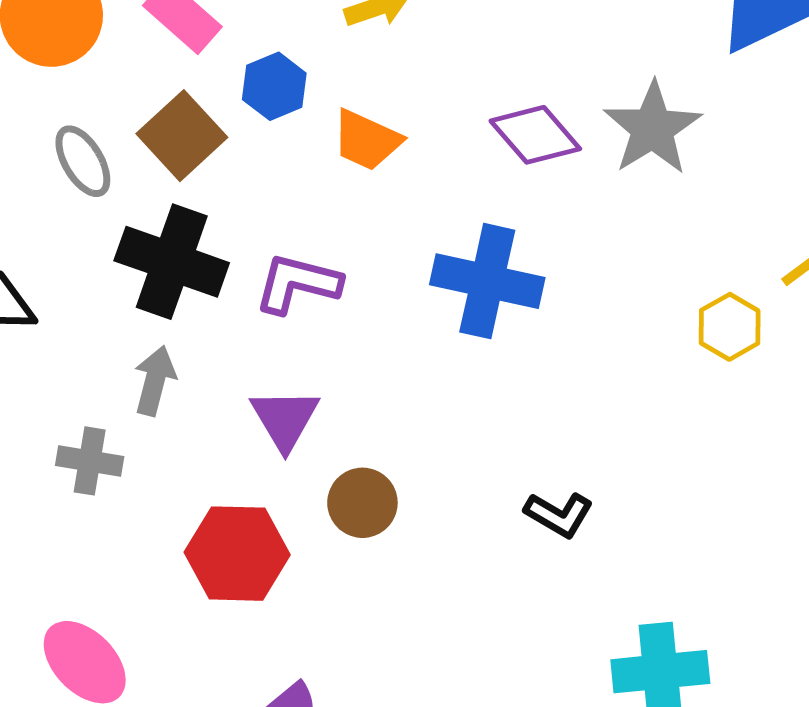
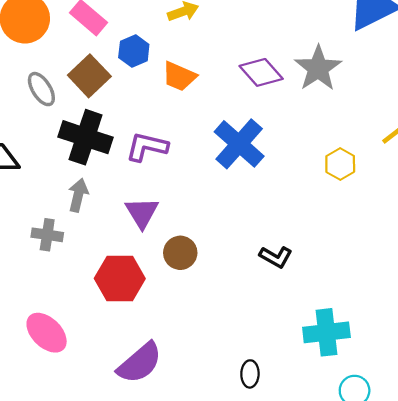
blue cross: (487, 281) -> (239, 144), turned 30
yellow hexagon: (730, 327) -> (340, 164), moved

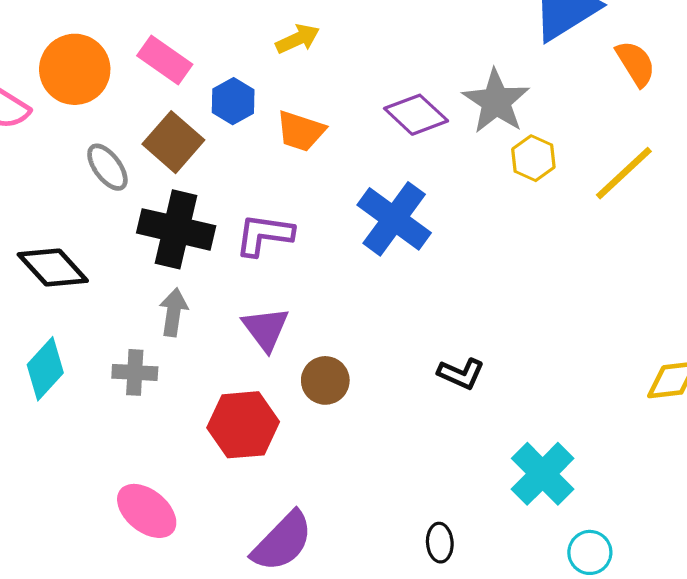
yellow hexagon: (340, 164) -> (533, 158), moved
cyan cross: (326, 332) -> (543, 474), turned -33

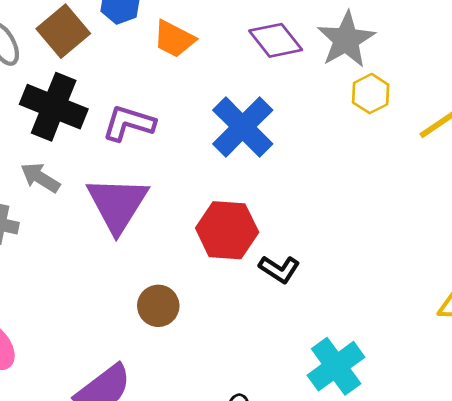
gray arrow: (173, 312) -> (40, 178), turned -75
purple triangle: (266, 329) -> (117, 204), size x1.5
brown circle: (325, 380) -> (158, 306), moved
red hexagon: (243, 425) -> (227, 230), moved

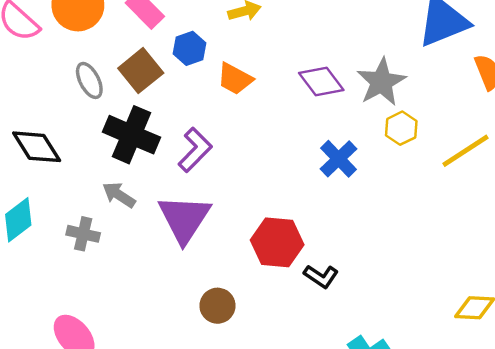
purple L-shape: (129, 123) -> (195, 150), turned 117
blue cross: (243, 127) -> (339, 159), moved, size x0.7

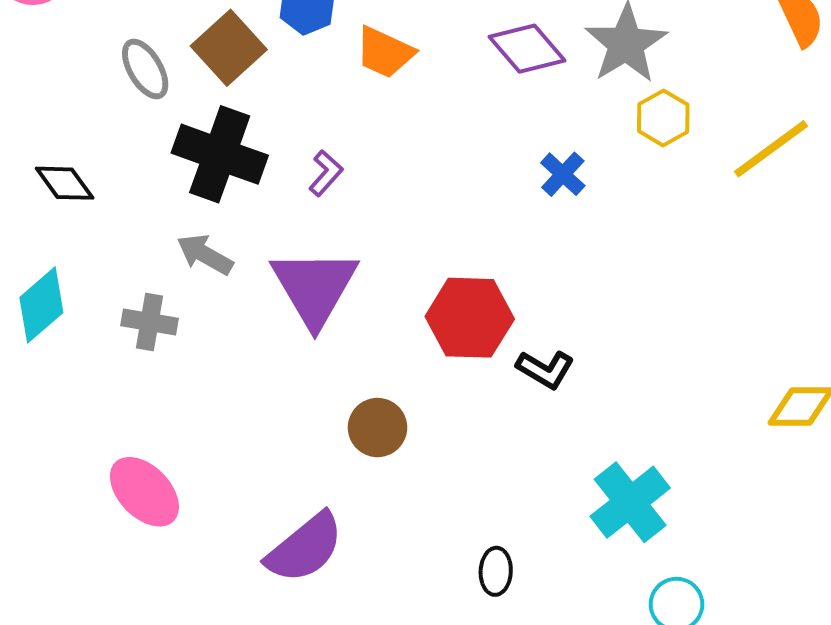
black diamond: (37, 147) -> (65, 183), size x0.7
purple L-shape: (195, 150) -> (326, 173), size x0.6
blue cross: (339, 159) -> (563, 174), size x0.7

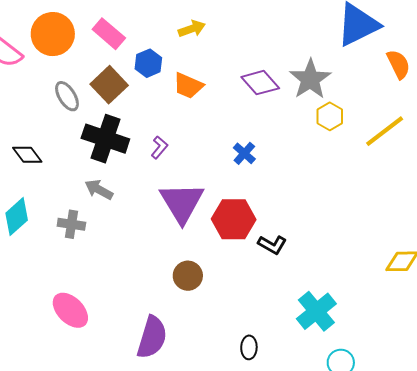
blue cross: (563, 174) -> (244, 153), moved
purple triangle: (314, 287) -> (182, 203), moved
purple semicircle: (305, 548) -> (152, 337), turned -33

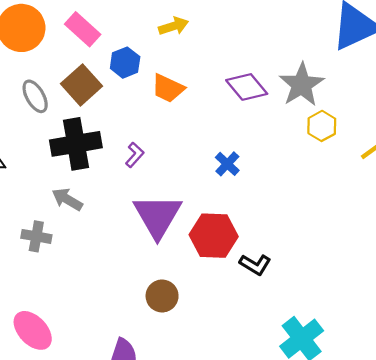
black cross: (105, 139) -> (76, 144), turned -30

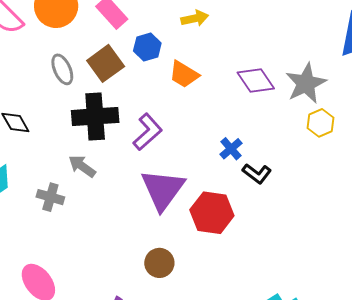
purple L-shape: (135, 155) -> (147, 132), size x1.6
black L-shape: (255, 265) -> (257, 174), moved

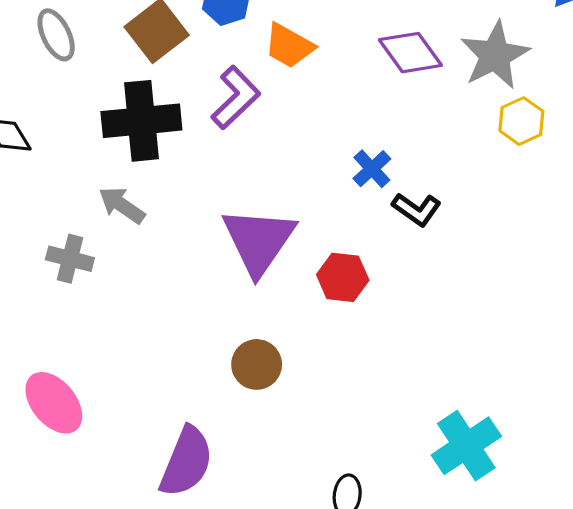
gray ellipse: (62, 69) -> (56, 35), moved
purple L-shape: (147, 132) -> (236, 97), moved
red hexagon: (212, 213) -> (343, 277), size x0.7

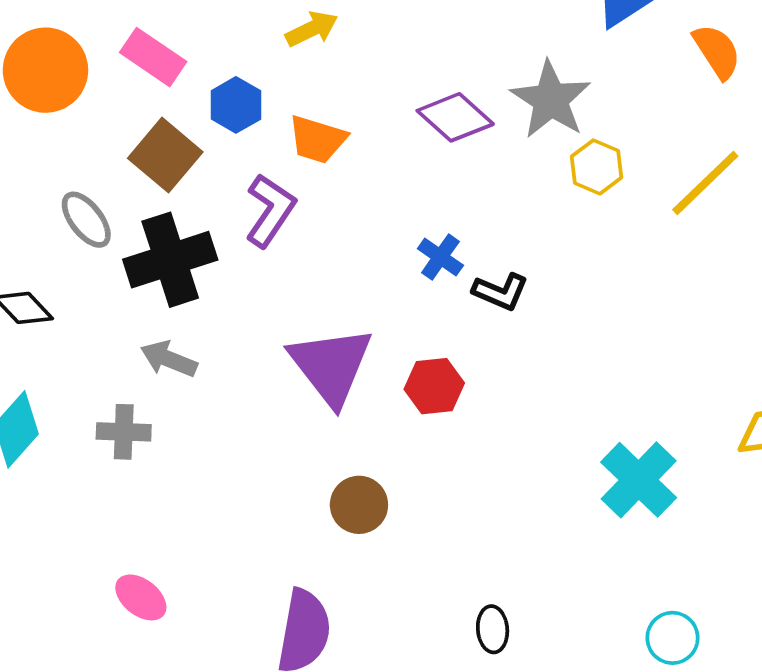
gray ellipse: (56, 35) -> (86, 220), moved
pink ellipse: (54, 403) -> (141, 597), size x0.7
cyan cross: (466, 446) -> (639, 480), moved

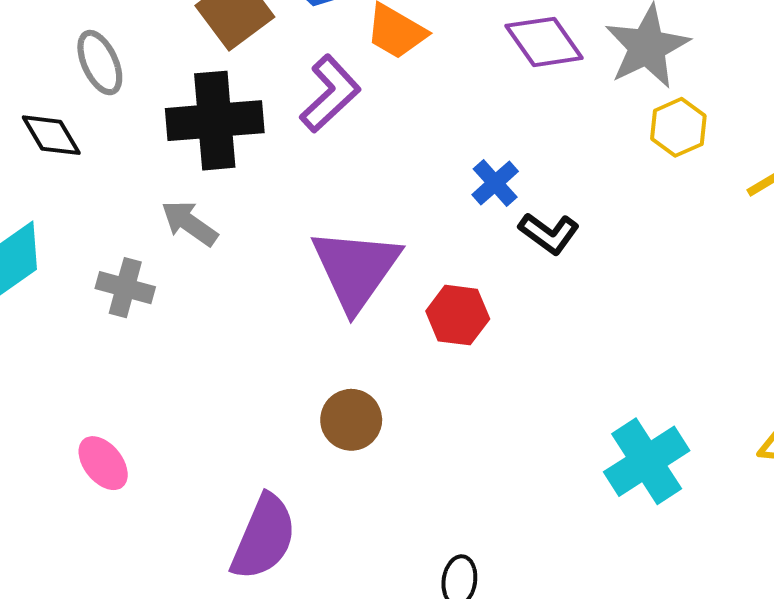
gray ellipse: (86, 220) -> (100, 63), moved

